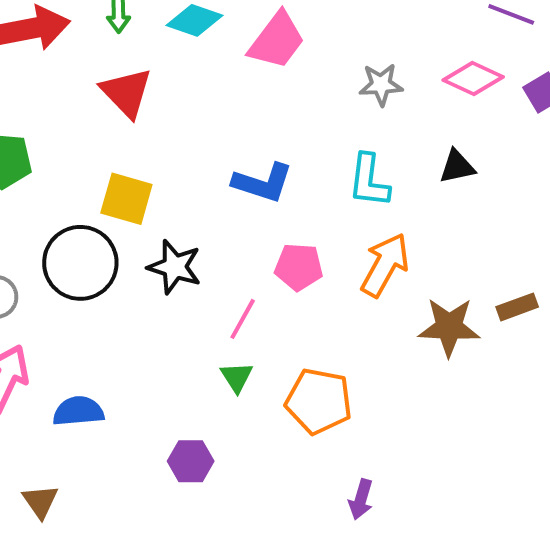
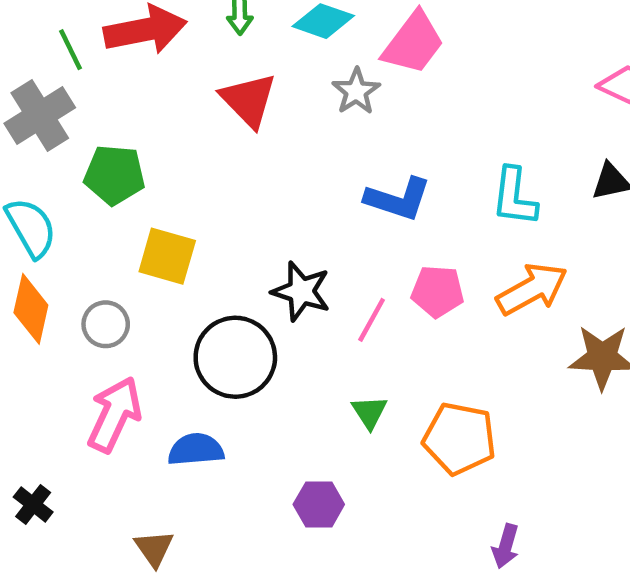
gray star: (381, 85) -> (356, 91), moved, turned -30
yellow square: (126, 199) -> (167, 256), moved
black circle: (80, 263) -> (235, 357), moved
orange arrow: (385, 265) -> (532, 289), turned 32
pink line: (243, 319) -> (372, 320), moved

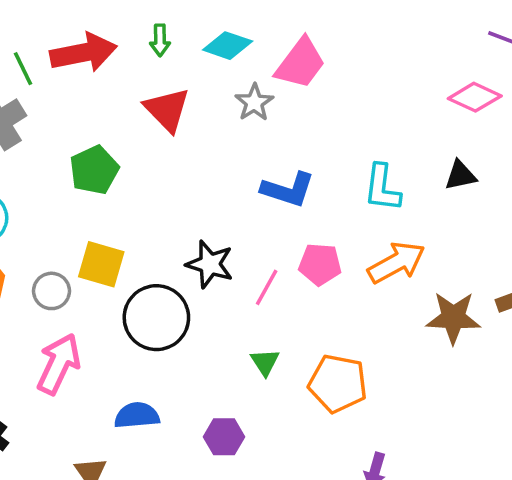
green pentagon: (114, 175) -> (94, 170), moved, turned -30
yellow square: (167, 256) -> (101, 264), moved
blue semicircle: (196, 450) -> (137, 415), moved

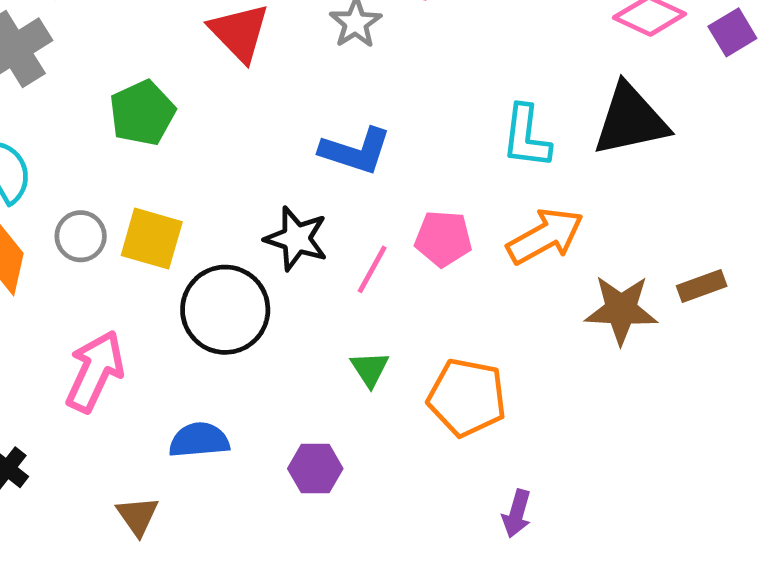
black triangle: (460, 175) -> (631, 120), size x1.8
blue L-shape: (288, 190) -> (356, 151), moved
gray circle: (52, 291) -> (81, 236), moved

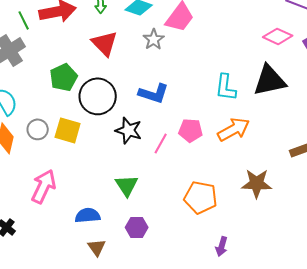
black circle: (225, 310) -> (98, 96), moved
brown star: (621, 310) -> (257, 183), moved
green triangle: (370, 369) -> (127, 185), moved, size x1.4
brown triangle: (138, 516) -> (97, 247), moved

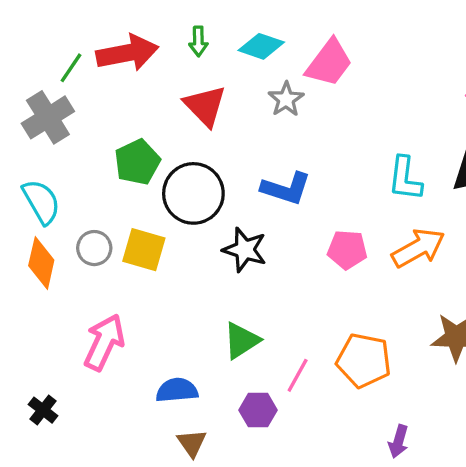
green line: (24, 20) -> (71, 68), turned 60
pink line: (161, 143) -> (298, 375), moved
green triangle: (127, 185) -> (241, 341), turned 30

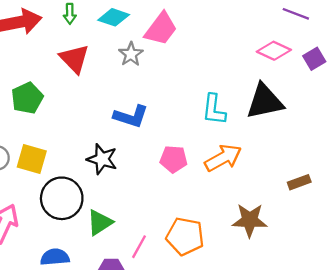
black circle: (193, 193) -> (62, 198), moved

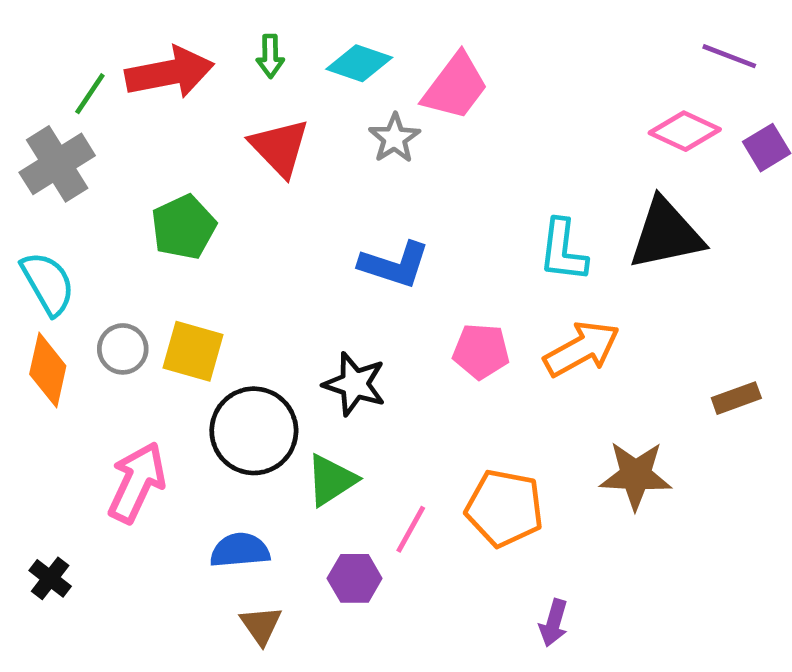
black star: (102, 159) -> (355, 384), moved

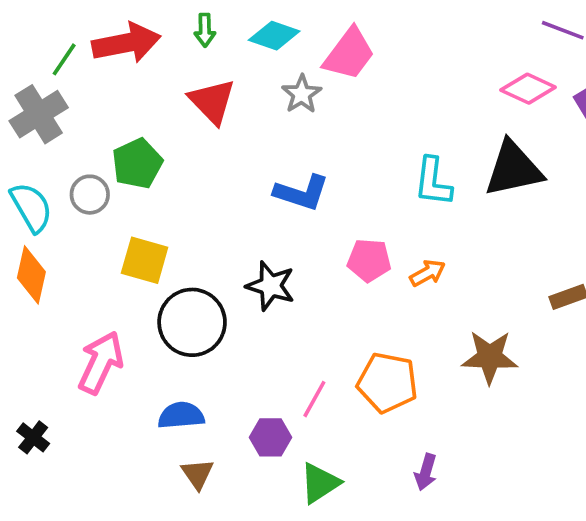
gray circle: (123, 349) -> (90, 195), moved
orange arrow: (582, 349) -> (428, 273), moved, size x0.6
green triangle: (331, 480) -> (320, 483), moved

